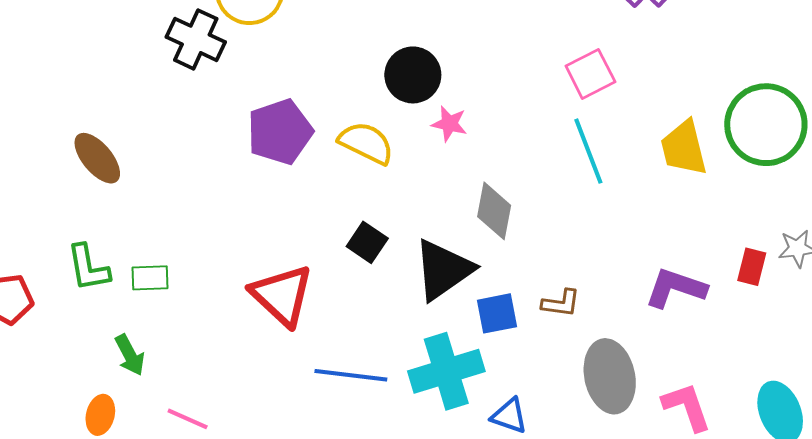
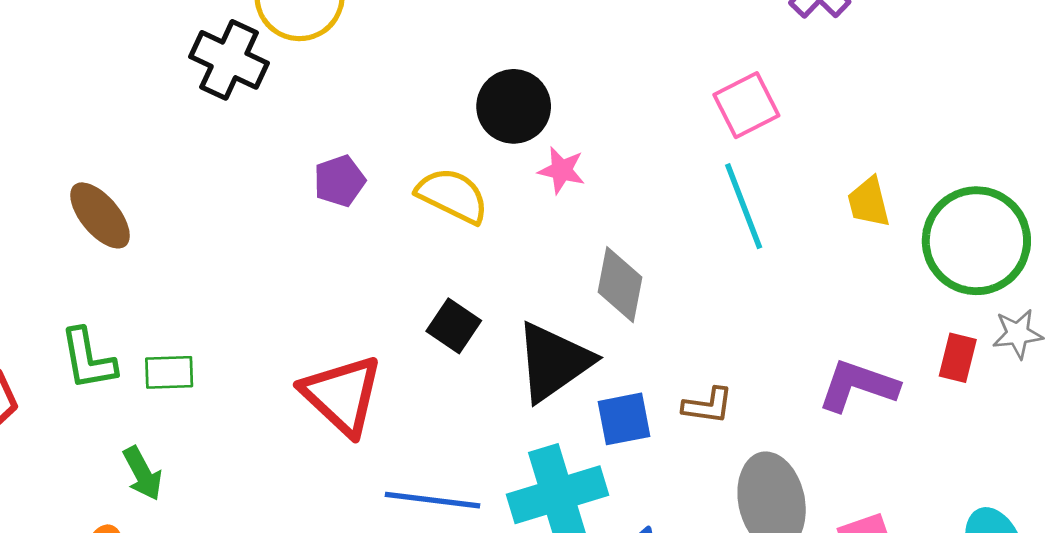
green circle: (766, 125) -> (976, 241), moved
purple pentagon: (280, 132) -> (339, 181), size x0.6
yellow trapezoid: (684, 148) -> (869, 202), size x0.7

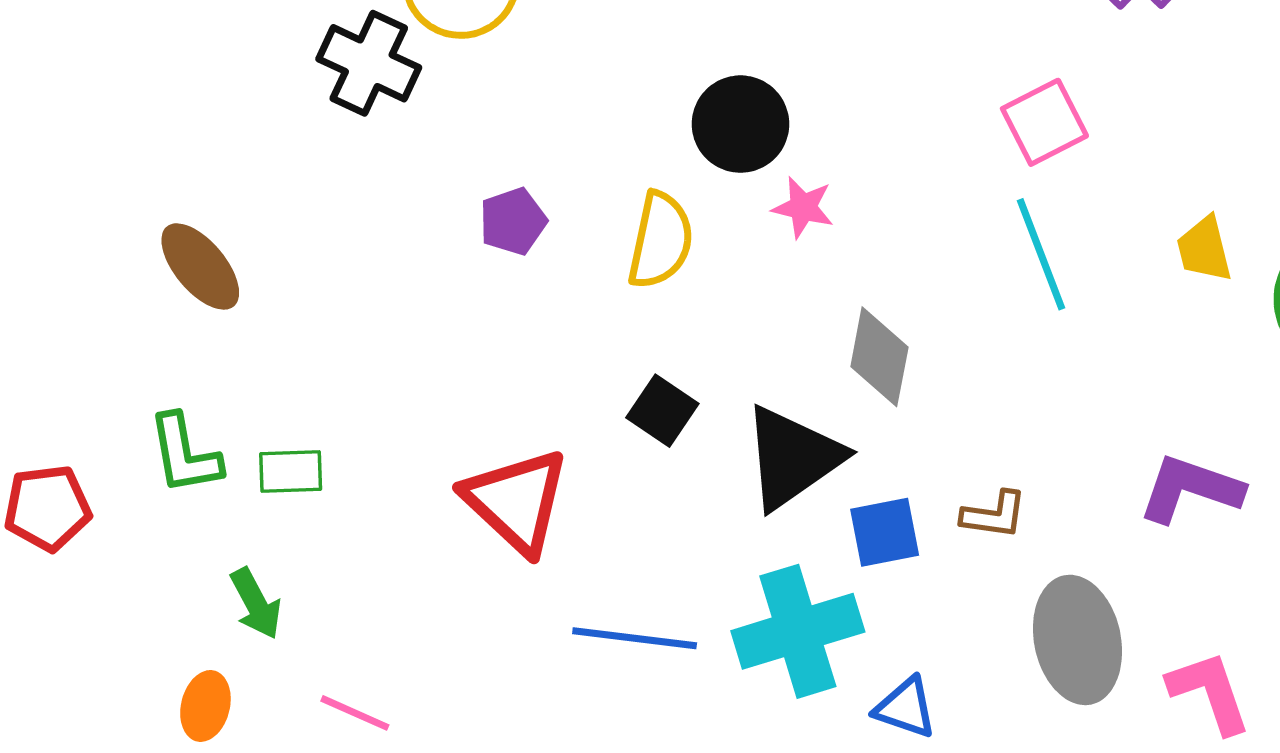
yellow semicircle: (452, 196) -> (661, 240), turned 76

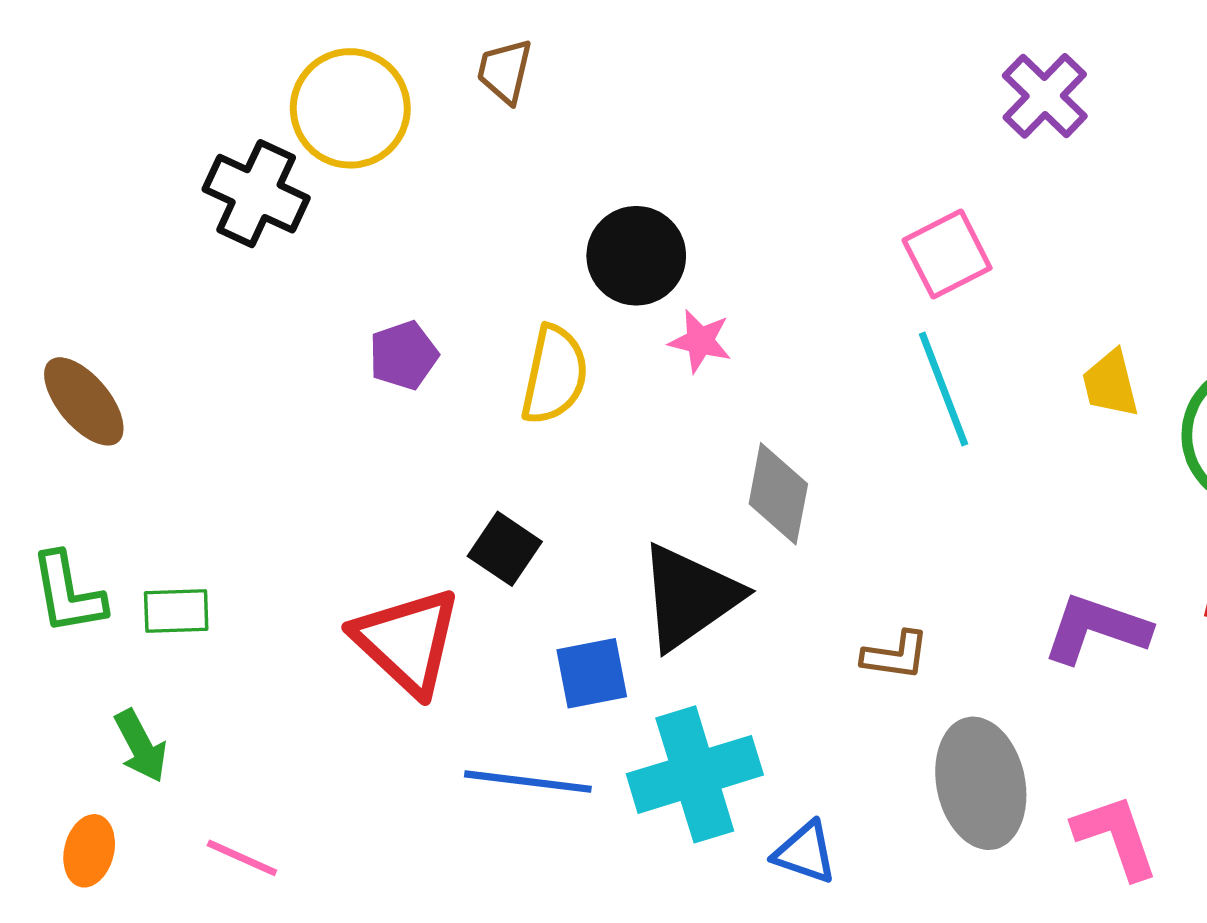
black square: (662, 411) -> (505, 549), moved
blue square: (885, 532) -> (592, 673), moved

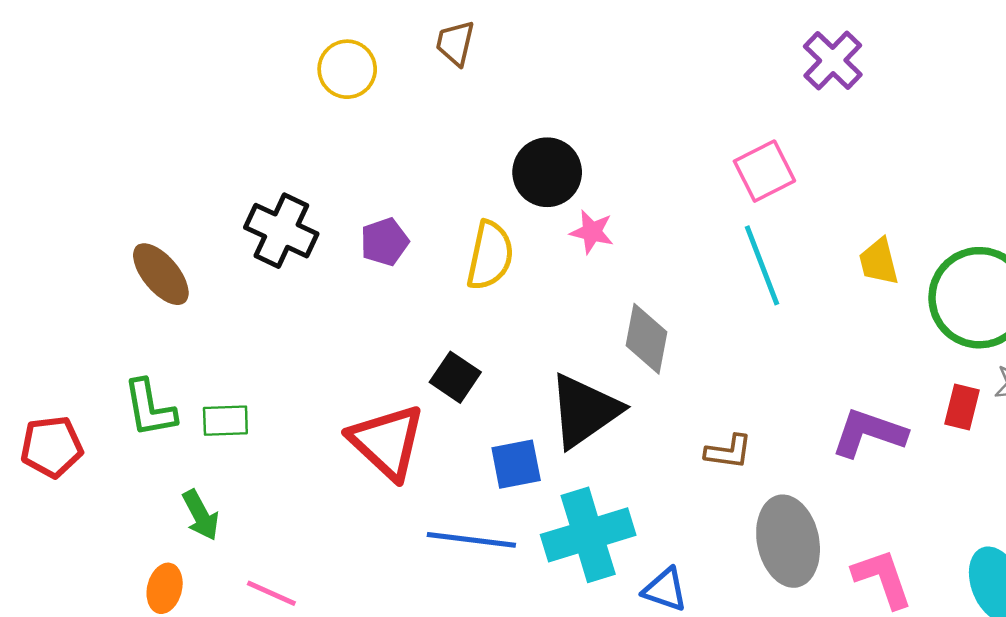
yellow circle: (350, 108) -> (347, 69), size x0.7
black cross: (256, 194) -> (281, 231), moved

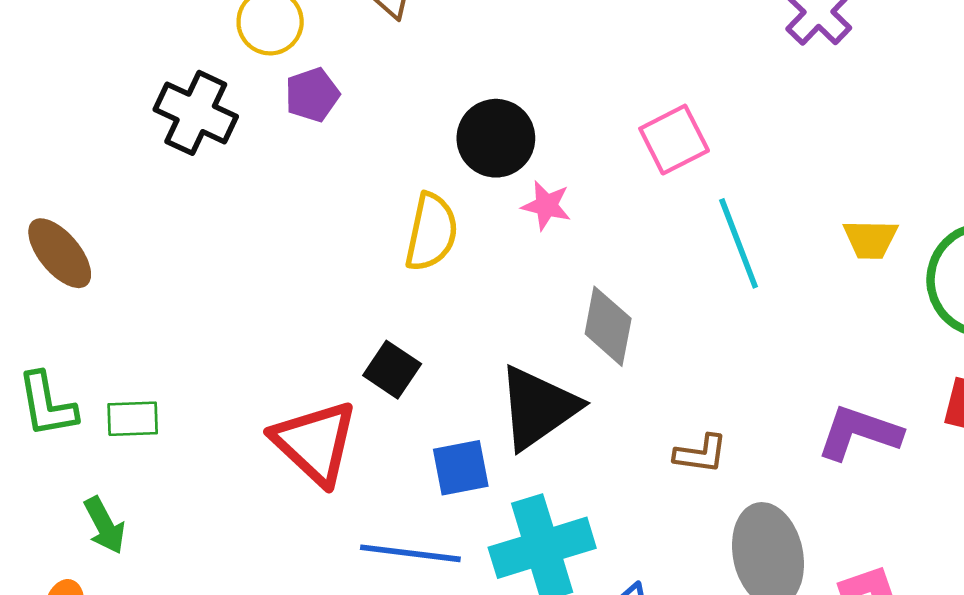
pink square: (764, 171) -> (674, 140), moved
black cross: (281, 231) -> (196, 113), moved
purple pentagon: (384, 242) -> (312, 95), moved
yellow trapezoid: (879, 262) -> (870, 239), turned -75

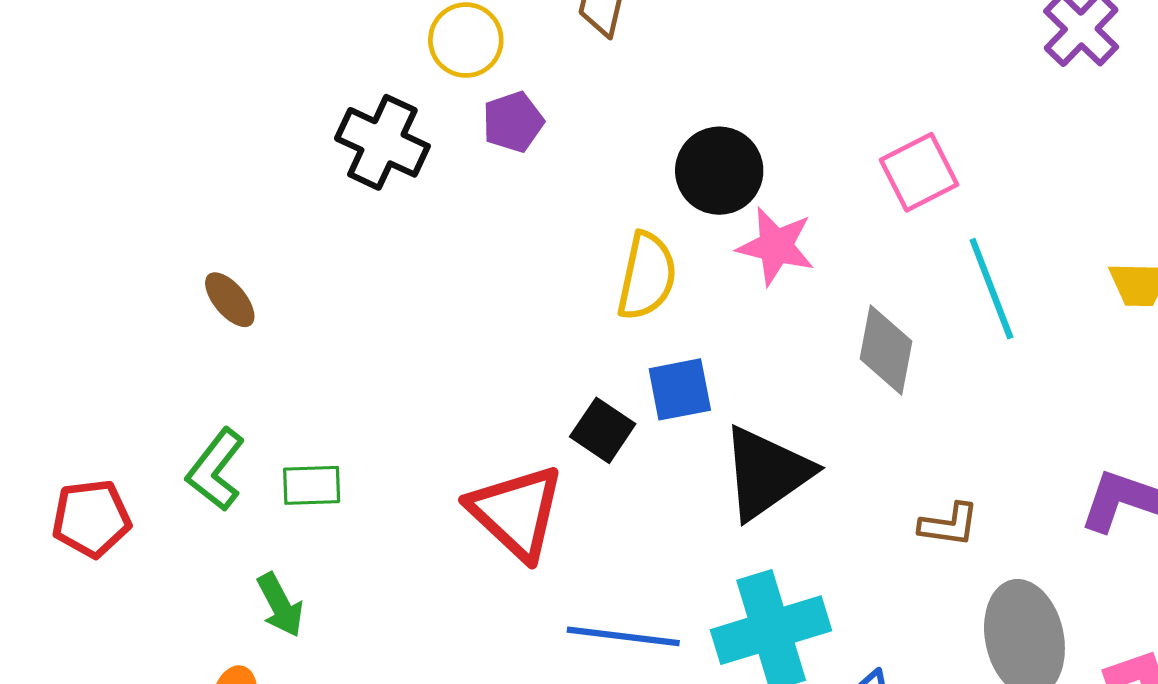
pink star: (546, 206) -> (776, 246), size x1.4
brown ellipse: (60, 253) -> (230, 300), size x0.7
gray diamond: (608, 326) -> (886, 350), moved
green L-shape: (47, 405) -> (216, 470), turned 48
blue square: (461, 468) -> (680, 389), moved

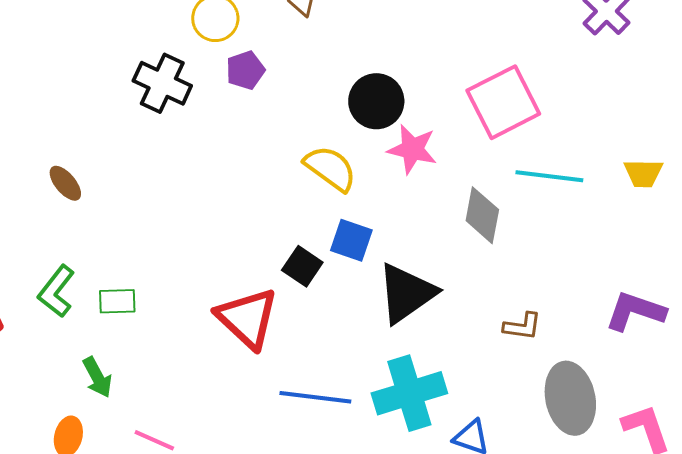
pink square: (919, 172) -> (503, 102), size x1.5
yellow semicircle: (647, 276) -> (330, 168), turned -66
cyan line: (991, 289) -> (549, 176), turned -62
blue square: (680, 389) -> (351, 240), turned 30

